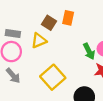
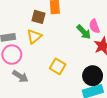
yellow square: (53, 77) -> (58, 66), size x0.7

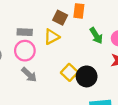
green arrow: (84, 32) -> (96, 36), moved
black circle: (93, 76) -> (87, 76), moved

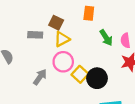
brown square: (60, 18) -> (56, 23), moved
pink circle: (25, 51) -> (63, 62), moved
gray arrow: (29, 75) -> (40, 77), turned -98

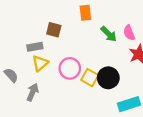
yellow triangle: (62, 39) -> (40, 63), moved
gray arrow: (40, 77) -> (32, 92), moved

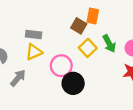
brown square: (54, 30) -> (79, 26), moved
yellow square: (90, 78) -> (88, 48), moved
black circle: (108, 78) -> (73, 83), moved

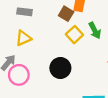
gray rectangle: (34, 34) -> (24, 12), moved
pink circle: (61, 66) -> (19, 75), moved

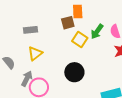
brown square: (66, 14) -> (68, 23), turned -32
green arrow: (95, 30) -> (97, 31), turned 77

